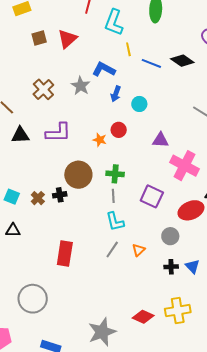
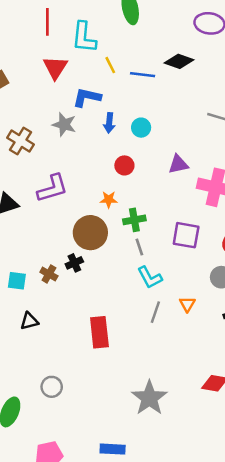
red triangle: (67, 39) -> (55, 68), moved
orange star: (100, 140) -> (109, 200), moved
gray circle: (33, 299) -> (52, 387), moved, size x0.6
gray star: (102, 332) -> (149, 398), moved

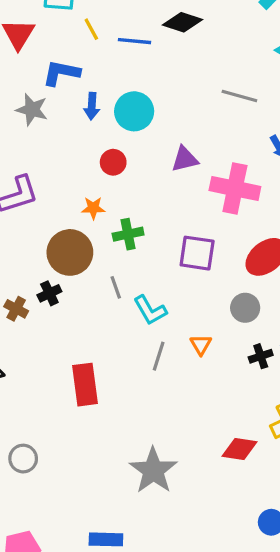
cyan circle: (141, 128) -> (134, 111), size x1.5
gray line: (139, 247) -> (116, 287), moved

